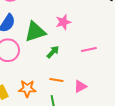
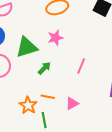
pink line: (89, 50) -> (81, 66), turned -56
orange star: (27, 89) -> (28, 105), moved, turned 30

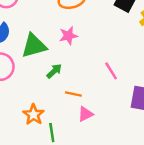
pink line: (81, 66) -> (111, 71), moved, turned -56
orange line: (48, 97) -> (73, 94), moved

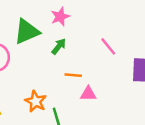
green arrow: (54, 71) -> (59, 46), moved
pink triangle: (86, 114) -> (88, 94), turned 35

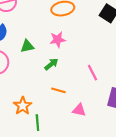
green triangle: (27, 32) -> (27, 46), size x0.6
pink triangle: (88, 94) -> (79, 110), moved

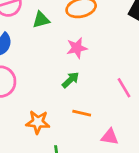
green triangle: (27, 46) -> (41, 20), moved
orange star: (23, 106) -> (38, 122), moved, turned -30

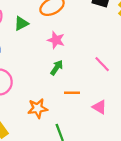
pink star: (77, 48) -> (56, 40), turned -30
pink triangle: (110, 137) -> (99, 107), turned 35

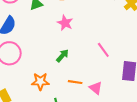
green arrow: (57, 68) -> (62, 56), moved
orange line: (72, 93) -> (75, 82), moved

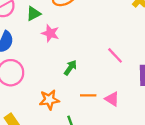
pink star: (65, 23) -> (50, 33), moved

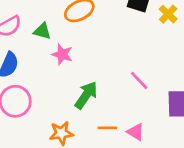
green triangle: (34, 14) -> (42, 31), turned 42
green arrow: (70, 68) -> (86, 95), size x1.5

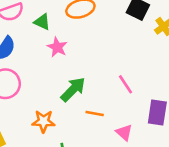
orange line: (107, 128) -> (95, 114), moved
pink triangle: (136, 132) -> (124, 133), moved

